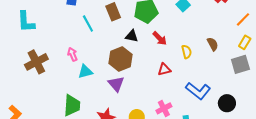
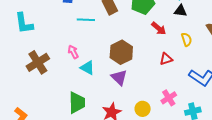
cyan line: (88, 24) -> (86, 20), turned -54
black triangle: (132, 36) -> (180, 11), moved
cyan triangle: (85, 71) -> (87, 68), turned 49

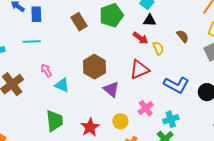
cyan line: (86, 20) -> (32, 41), moved
red arrow: (159, 28) -> (140, 38), moved
red triangle: (166, 59) -> (139, 70), size x1.5
purple triangle: (119, 77) -> (111, 89), moved

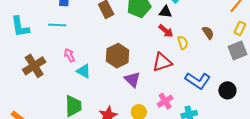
black triangle: (150, 20) -> (165, 12), moved

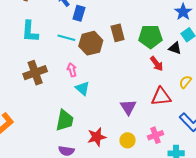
red arrow: (166, 31) -> (157, 64), moved
yellow semicircle: (183, 43) -> (185, 82), turned -136
brown hexagon: (118, 56) -> (91, 43), moved

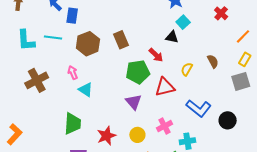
brown rectangle: (118, 33) -> (121, 40), moved
green pentagon: (150, 37) -> (138, 72), moved
cyan line: (66, 38) -> (53, 37), moved

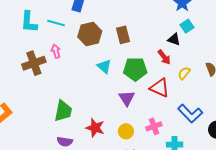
red arrow: (156, 55) -> (164, 57), moved
pink arrow: (73, 73) -> (56, 51), moved
red triangle: (165, 87) -> (160, 88), turned 30
cyan triangle: (86, 90) -> (104, 66), moved
red star: (106, 136) -> (95, 128), turned 30

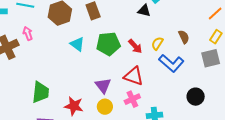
red arrow: (164, 57) -> (135, 46), moved
red triangle: (160, 88) -> (134, 76), moved
purple triangle: (127, 98) -> (103, 86), moved
blue L-shape: (190, 114) -> (171, 63), moved

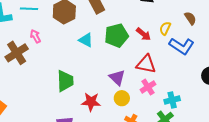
green trapezoid: (41, 92) -> (65, 81), moved

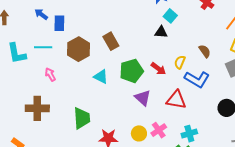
brown cross: (17, 53) -> (37, 108), moved, turned 35
red triangle: (146, 64) -> (176, 100), moved
purple triangle: (117, 78) -> (143, 98), moved
pink cross: (148, 87) -> (159, 130), moved

